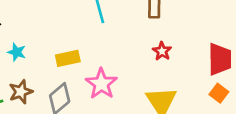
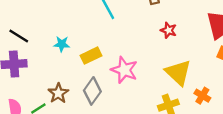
cyan star: (17, 52) -> (62, 44), moved

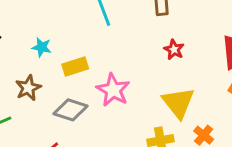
gray diamond: (92, 91) -> (71, 110), turned 64
brown star: (58, 93) -> (28, 88), moved

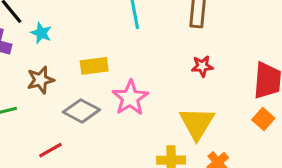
cyan star: (42, 47) -> (41, 33), moved
red star: (174, 50) -> (202, 66), turned 30

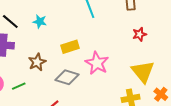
cyan star: (41, 33) -> (40, 21), moved

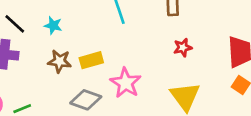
brown star: (37, 62) -> (60, 61), moved, turned 30

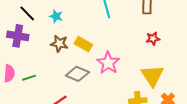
yellow rectangle: (91, 60) -> (83, 44), turned 42

